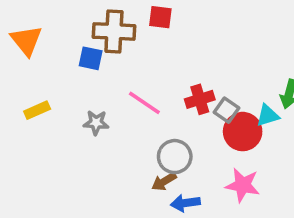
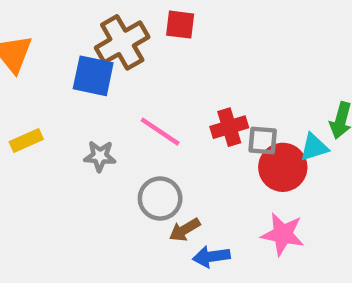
brown cross: (114, 31) -> (122, 42), turned -33
blue square: (91, 58) -> (93, 76), size x1.4
gray square: (227, 110) -> (263, 141), turned -30
gray circle: (175, 157) -> (160, 199), moved

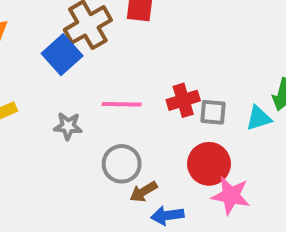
blue square: (93, 76) -> (62, 55), turned 36
pink line: (160, 132) -> (122, 104), turned -33
red circle: (283, 167) -> (209, 164), moved

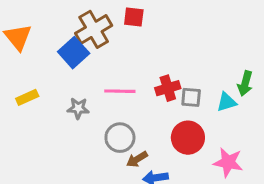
pink star: (231, 196) -> (228, 162), moved

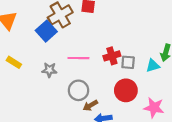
yellow rectangle: (27, 97) -> (14, 62), turned 56

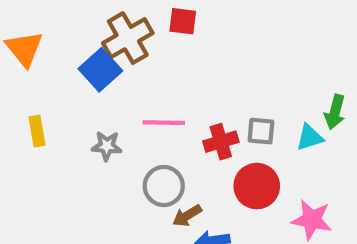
red cross: (112, 56) -> (221, 142), moved
yellow rectangle: (14, 62) -> (37, 131), turned 48

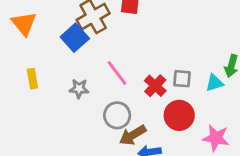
pink line: (164, 123) -> (117, 73), turned 52
red cross: (221, 142) -> (155, 86), turned -30
brown arrow: (187, 216) -> (133, 135), size x1.4

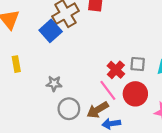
pink line: (117, 73) -> (108, 90), moved
gray star: (79, 89) -> (54, 84), moved
gray circle: (117, 115) -> (69, 109), moved

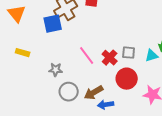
blue square: (51, 31) -> (53, 24), turned 30
yellow rectangle: (16, 64) -> (23, 53), turned -64
pink line: (108, 90) -> (87, 56), moved

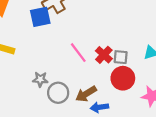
gray square: (129, 53) -> (121, 57), moved
gray star: (56, 70) -> (40, 79), moved

